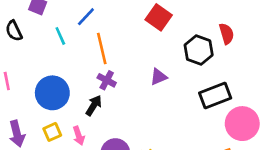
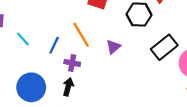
blue line: (86, 17) -> (54, 45), moved
orange line: (102, 49) -> (81, 35), moved

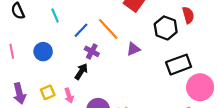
orange line: (81, 35) -> (108, 29), turned -30
blue circle: (31, 87) -> (43, 52), moved, size x0.7

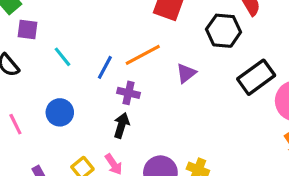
orange line: (108, 29) -> (143, 55), turned -60

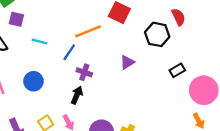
orange line: (143, 55) -> (88, 31), moved
cyan line: (62, 57) -> (39, 41), turned -42
black rectangle: (256, 77) -> (177, 70), size x0.6

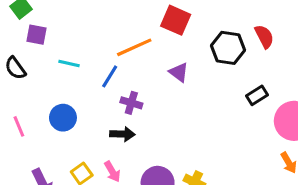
red semicircle: (178, 17) -> (264, 36), moved
purple triangle: (127, 62) -> (179, 72), moved, turned -49
black arrow: (77, 95) -> (122, 134), turned 72

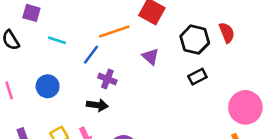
black rectangle: (257, 95) -> (197, 77), moved

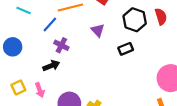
black rectangle: (197, 77) -> (126, 49), moved
black arrow: (97, 105) -> (51, 66), turned -35

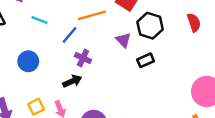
black hexagon: (135, 20) -> (150, 26), moved
black rectangle: (126, 49) -> (146, 60), moved

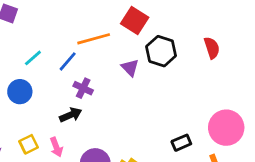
cyan line: (39, 20) -> (33, 58), moved, turned -63
black rectangle: (146, 60) -> (181, 143), moved

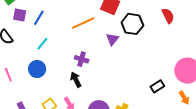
blue line: (68, 61) -> (39, 18), moved
purple triangle: (130, 68) -> (112, 39), turned 32
black arrow: (71, 115) -> (76, 80), turned -84

